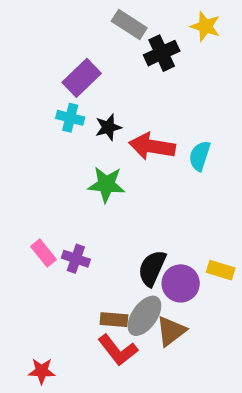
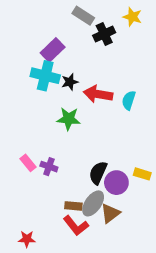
cyan cross: (70, 118) -> (45, 76), size x1.6

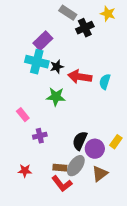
pink rectangle: (28, 163) -> (23, 115), moved
purple cross: (49, 167) -> (40, 136), turned -32
yellow rectangle: (142, 174) -> (116, 142), turned -72
brown triangle: (110, 213) -> (100, 174), moved
red star: (27, 239) -> (25, 171), moved

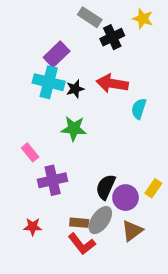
red arrow: (80, 77) -> (112, 84), moved
purple cross: (40, 136) -> (53, 180), size x1.5

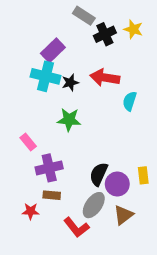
yellow star: (143, 19) -> (133, 29), moved
yellow rectangle: (153, 188) -> (143, 175), turned -42
brown rectangle: (79, 223) -> (52, 195), moved

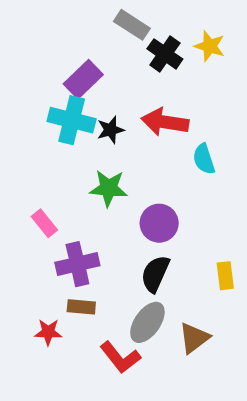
black cross: (105, 34) -> (165, 54), turned -30
cyan semicircle: (130, 101) -> (204, 159), turned -36
purple circle: (117, 184) -> (159, 223), moved

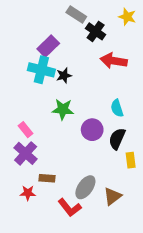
yellow star: (210, 46) -> (127, 17), moved
red arrow: (165, 122) -> (114, 61), moved
cyan semicircle: (204, 159) -> (117, 108), moved
purple cross: (77, 264) -> (26, 153), moved, turned -35
black semicircle: (155, 274) -> (117, 139), moved

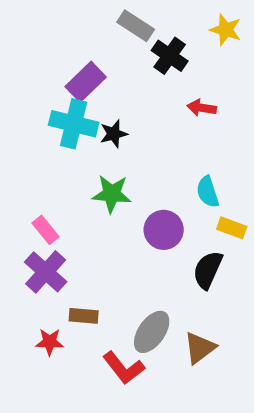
red arrow: (114, 61) -> (202, 108), size x0.6
black semicircle: (117, 139) -> (208, 270), moved
yellow rectangle: (131, 160) -> (232, 228), moved, turned -63

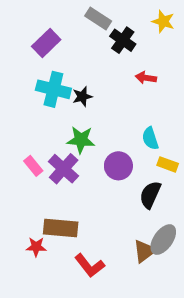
purple rectangle: (86, 82) -> (46, 43), moved
purple cross: (46, 272) -> (64, 169), moved
brown rectangle: (84, 316) -> (61, 228), size x1.6
gray ellipse: (152, 332) -> (163, 240), moved

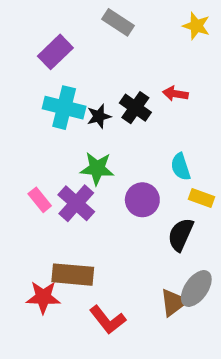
black cross: (123, 40) -> (135, 108), moved
red star: (36, 247) -> (43, 297), size x1.4

